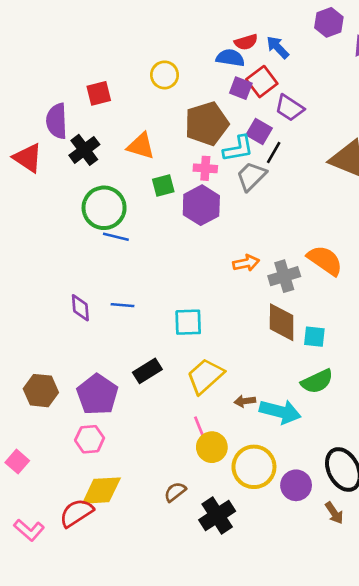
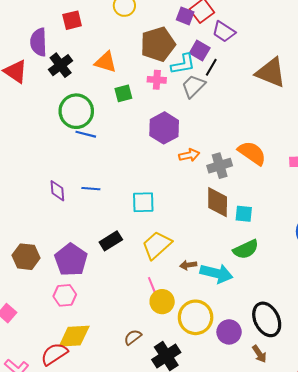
purple hexagon: (201, 205) -> (164, 128), moved

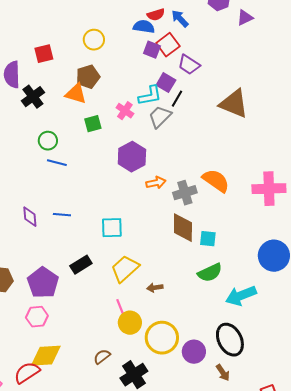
brown pentagon: (158, 44) -> (88, 77), moved, size x0.7
pink cross: (157, 80) -> (125, 111), turned 30
green circle: (76, 111) -> (48, 141), size x0.6
cyan arrow: (216, 273) -> (241, 296), moved, turned 144

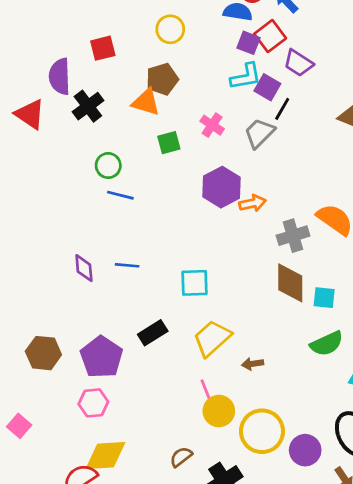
cyan L-shape: (150, 96) -> (246, 76), moved
orange arrow: (156, 183) -> (253, 203), moved

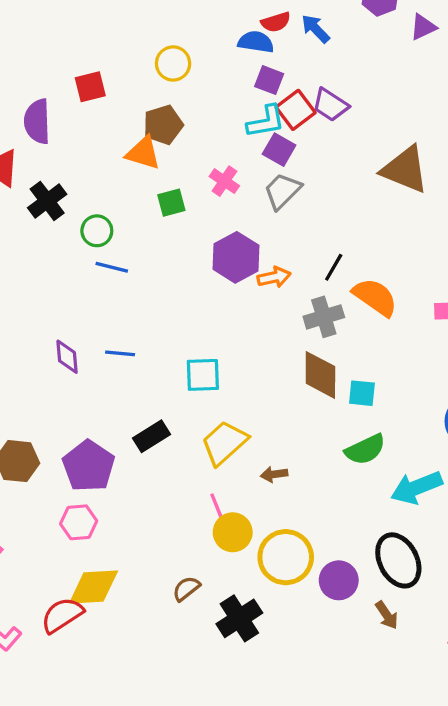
red square: (270, 36) -> (296, 110), moved
purple square: (267, 87) -> (279, 150), moved
black cross: (88, 106) -> (47, 201), moved
black line: (282, 109) -> (334, 267), moved

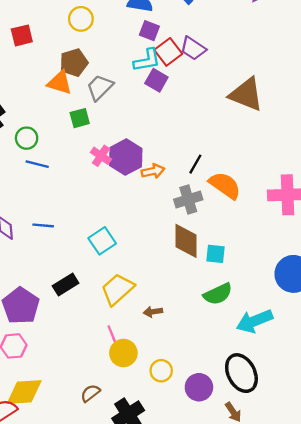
pink cross: (224, 181) -> (101, 156), moved
gray trapezoid: (282, 191) -> (100, 87), moved
cyan square: (203, 375) -> (102, 241), turned -32
yellow circle: (286, 557) -> (161, 371), size x0.6

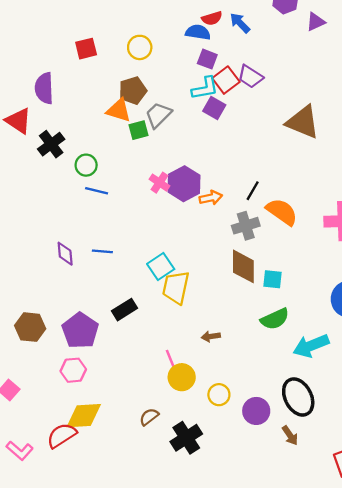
red square: (22, 35) -> (86, 49), moved
green square: (80, 118) -> (139, 130), moved
yellow trapezoid: (117, 289) -> (176, 287), moved, turned -36

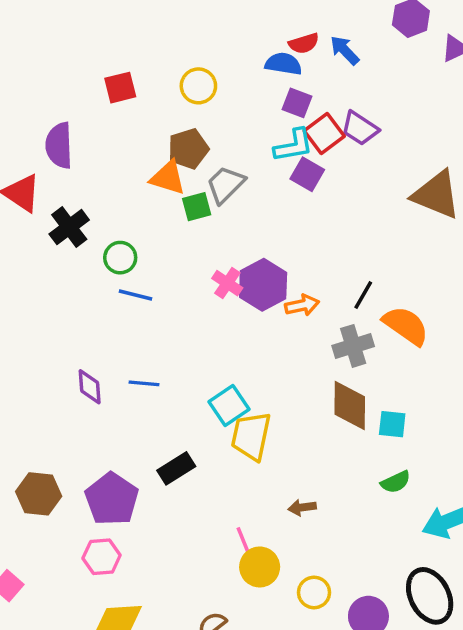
green semicircle: (275, 319) -> (396, 482), size x0.7

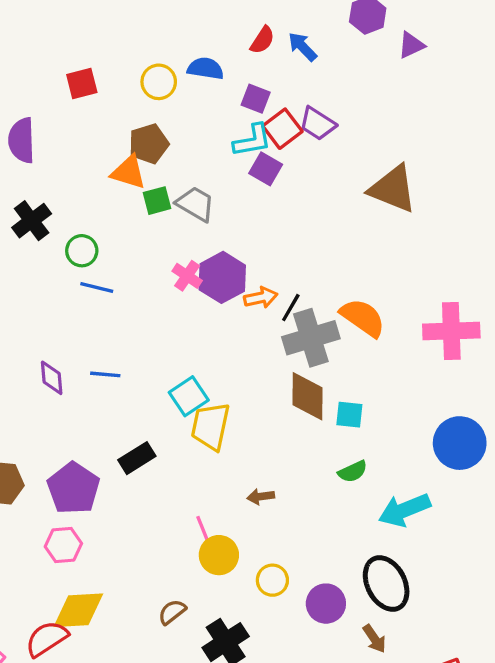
red semicircle: (304, 43) -> (262, 40), turned -40
blue semicircle: (283, 64) -> (206, 68), moved
gray trapezoid: (226, 184) -> (195, 204), moved, turned 75
black line: (363, 295) -> (291, 308), moved
gray cross: (353, 346) -> (311, 338), size x1.4

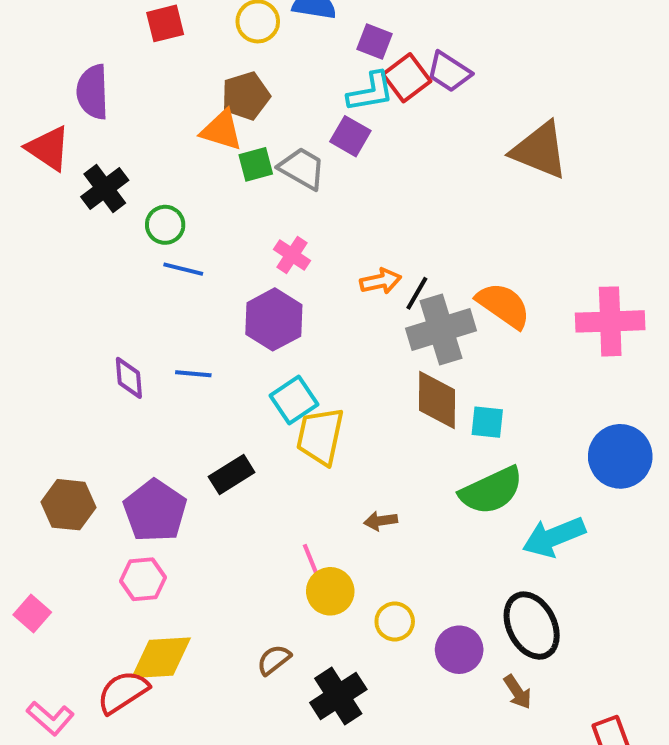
purple square: (266, 169) -> (350, 136), moved
purple hexagon: (222, 277) -> (274, 319), moved
green semicircle: (353, 471) -> (491, 491), size x1.8

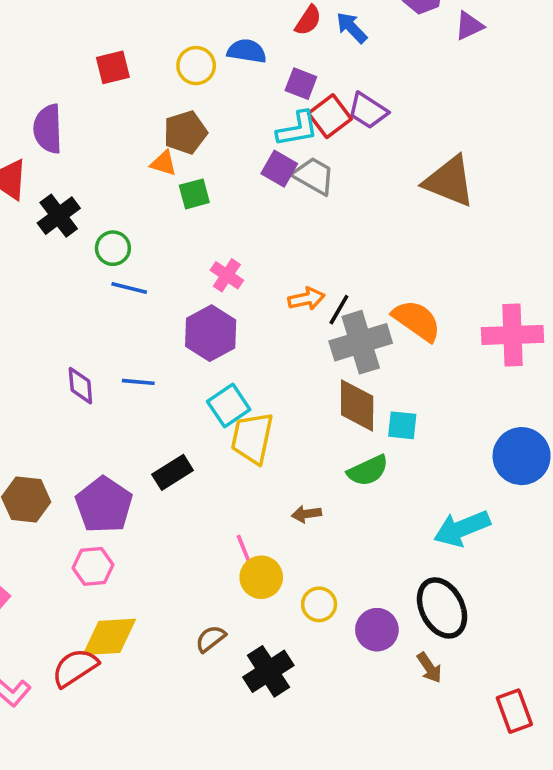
orange triangle: (222, 130) -> (164, 163), size x0.7
gray trapezoid: (302, 168) -> (314, 176), moved
green semicircle: (491, 491) -> (368, 471), moved, size x0.7

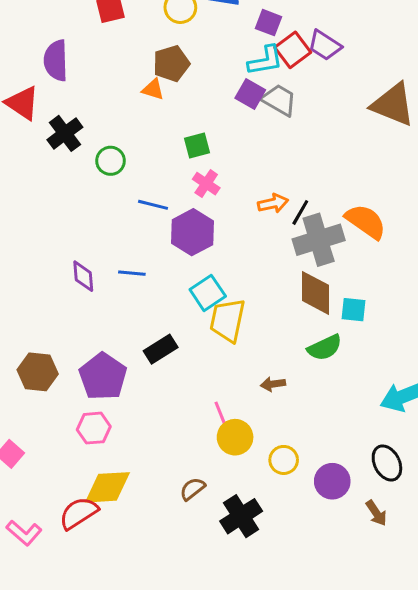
green square: (194, 194) -> (197, 146), moved
blue line: (129, 288) -> (153, 205), moved
black ellipse: (442, 608) -> (387, 463), size x0.7

